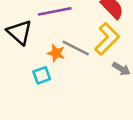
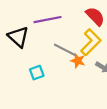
orange star: (56, 53) -> (78, 61), moved

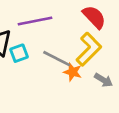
cyan square: (37, 73) -> (19, 53), moved

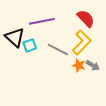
orange star: (73, 72) -> (79, 65), moved

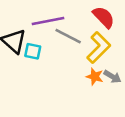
cyan square: (30, 45) -> (33, 51), turned 32
gray line: (58, 49) -> (68, 36), moved

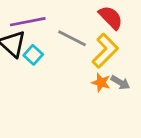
purple line: (48, 21) -> (28, 22), moved
cyan square: (33, 51) -> (33, 55), turned 30

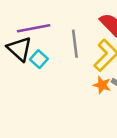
gray line: (72, 38) -> (75, 44), turned 56

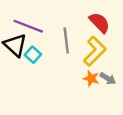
purple line: (34, 28) -> (28, 26), turned 32

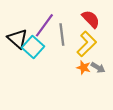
purple line: (28, 26) -> (44, 25), moved, turned -75
cyan square: (33, 55) -> (33, 47), size x1.5

